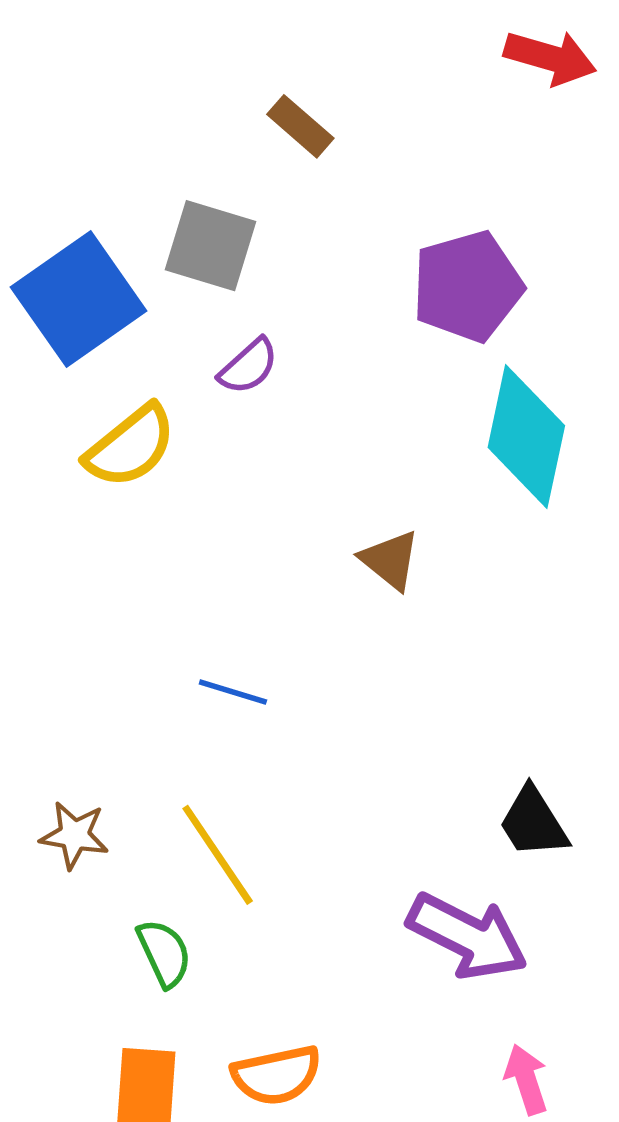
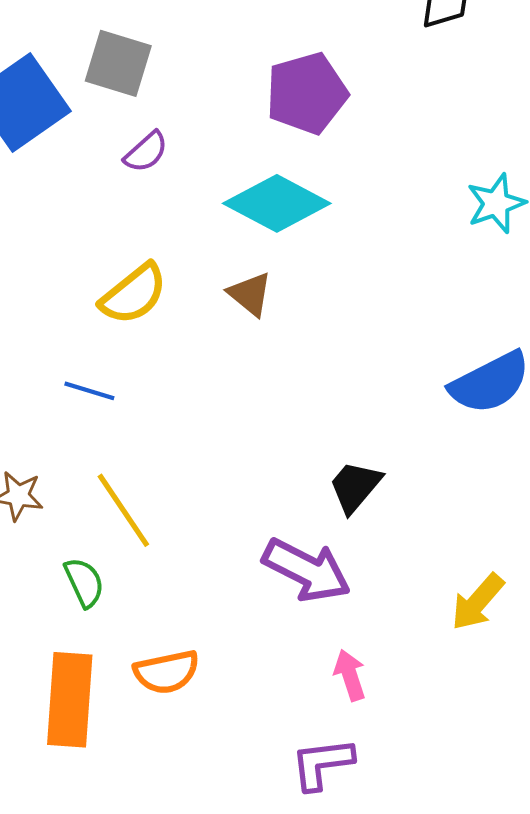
cyan diamond: (526, 437) -> (277, 203), moved, turned -74
yellow semicircle: (130, 446) -> (134, 294), moved
blue line: (233, 692) -> (89, 391), moved
black trapezoid: (533, 823) -> (355, 487), turned 72

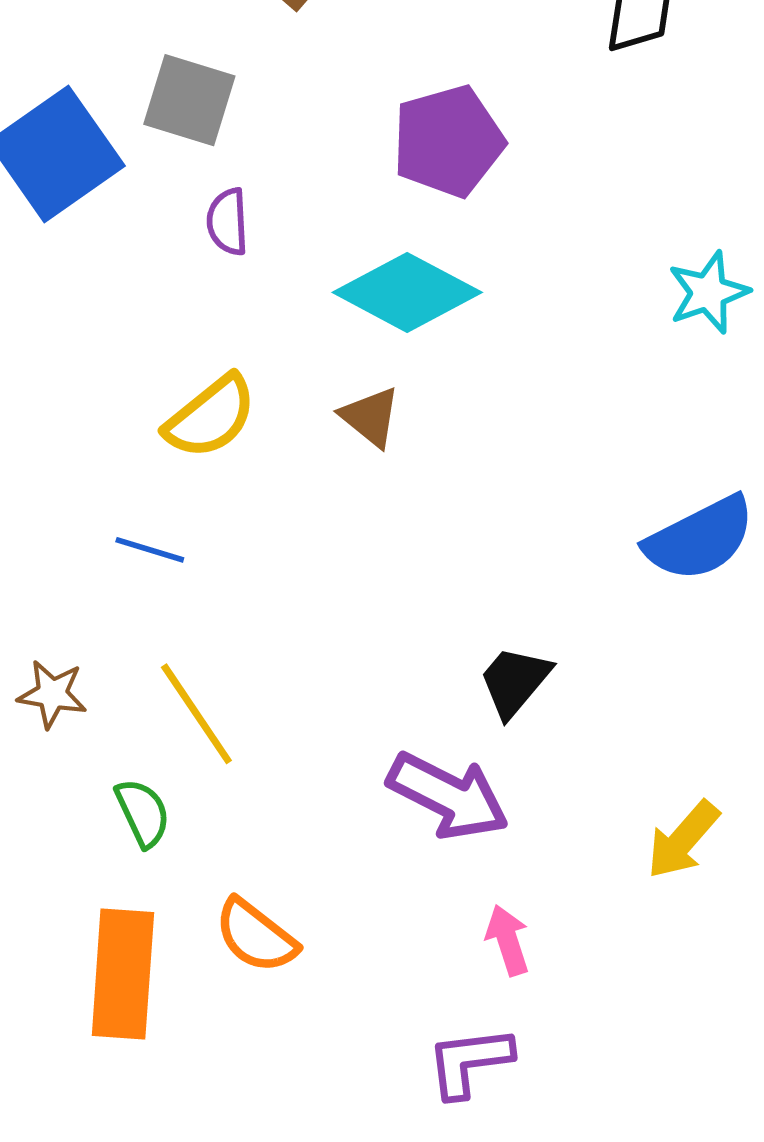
purple semicircle: (146, 152) -> (228, 222), turned 129
orange semicircle: (167, 672) -> (256, 936), turned 50

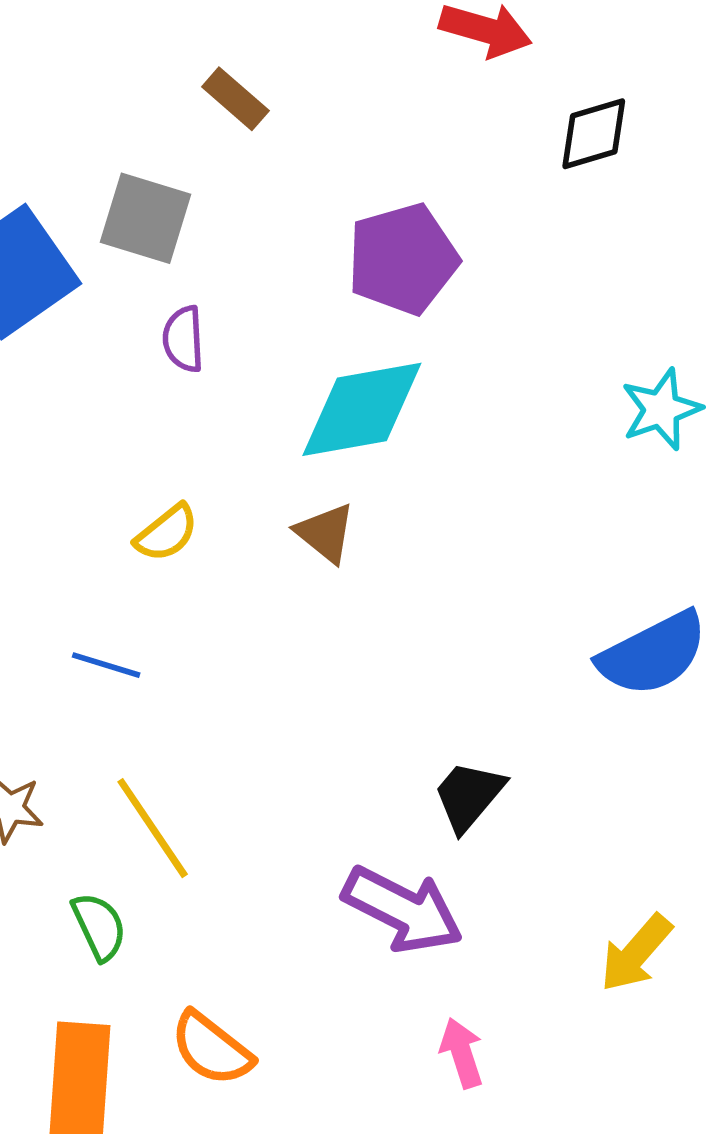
cyan diamond: (407, 292) -> (362, 409), turned -38
yellow semicircle: (211, 417) -> (167, 533), size x0.7

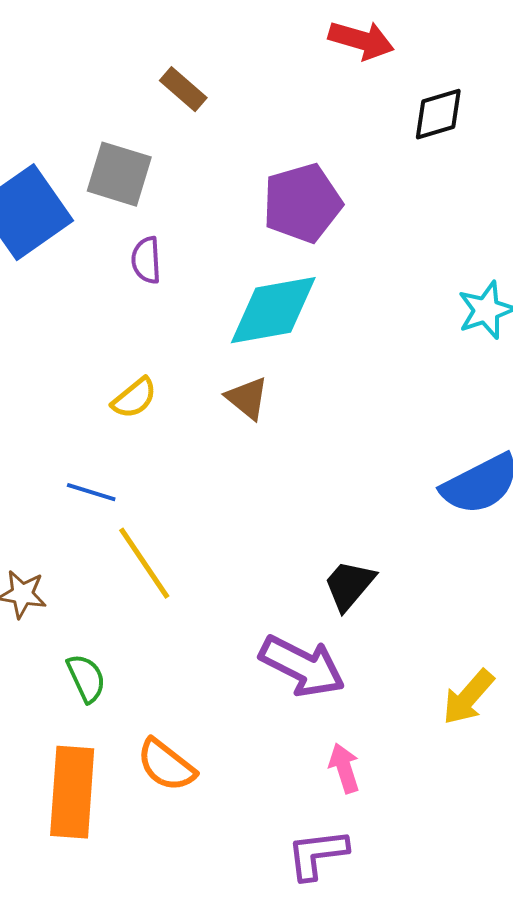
yellow line: (153, 828) -> (144, 563), moved

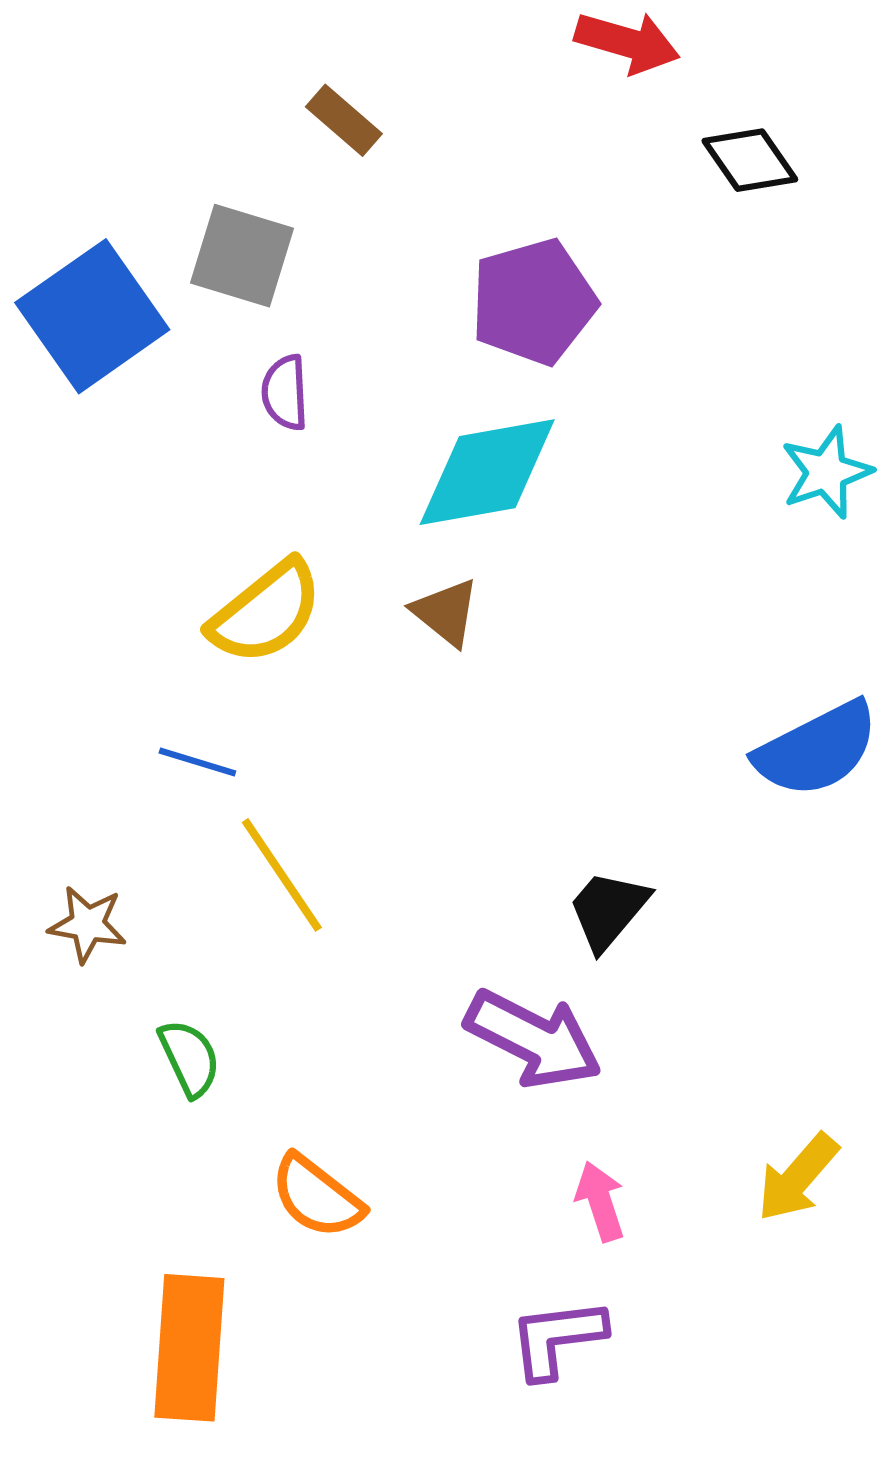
black diamond: (438, 114) -> (750, 160), turned 72
yellow semicircle: (134, 398) -> (266, 612), size x1.6
yellow arrow: (468, 697) -> (798, 1177), moved
orange rectangle: (72, 792) -> (189, 1348), moved

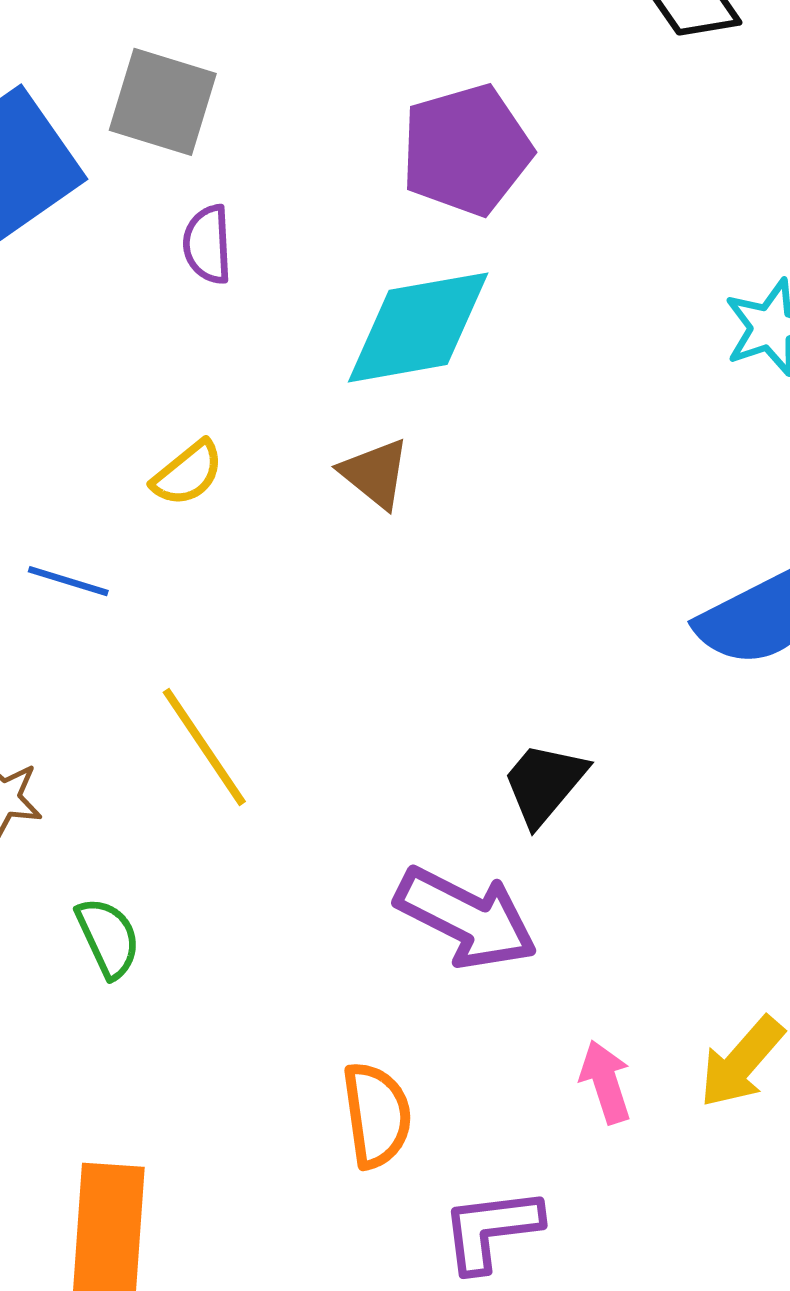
yellow semicircle: (266, 612) -> (188, 473), size x0.6
blue line: (197, 762) -> (68, 581), moved
orange semicircle: (317, 1197) -> (377, 1115), moved, turned -136
pink arrow: (600, 1201) -> (606, 1082), moved

